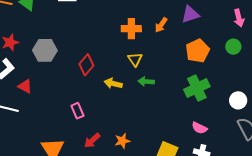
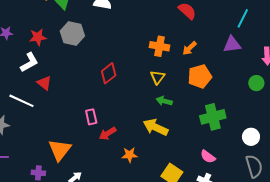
purple triangle: (190, 14) -> (232, 44), moved
gray hexagon: (45, 50) -> (72, 34), moved
orange pentagon: (198, 51) -> (200, 76), moved
yellow arrow: (113, 83) -> (155, 127), moved, size x1.4
red arrow: (92, 141) -> (108, 134), moved

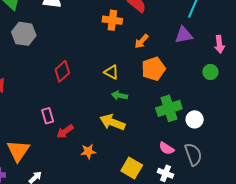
orange cross: (160, 46) -> (112, 20), moved
yellow triangle: (157, 77) -> (111, 72), turned -35
white circle: (251, 137) -> (195, 119), moved
gray semicircle: (254, 166) -> (193, 154), moved

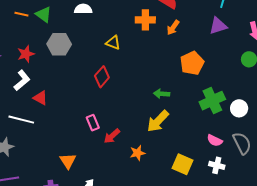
orange arrow: (142, 41) -> (173, 28), moved
yellow triangle: (111, 72) -> (113, 43), moved
yellow arrow: (112, 122) -> (158, 121), turned -60
orange triangle: (18, 151) -> (68, 161), size x0.7

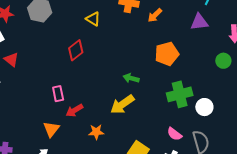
orange triangle: (68, 161) -> (51, 129), moved

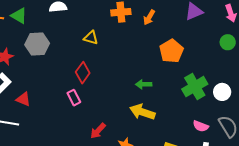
pink rectangle: (58, 94) -> (74, 98), moved
yellow arrow: (122, 104) -> (142, 112), turned 70

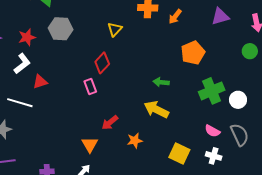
yellow triangle: (91, 38) -> (115, 29), turned 49
red triangle: (23, 99) -> (40, 82), turned -49

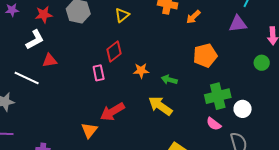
yellow triangle: (115, 29) -> (122, 15), moved
red arrow: (110, 123) -> (112, 112), size x1.4
pink semicircle: (212, 131) -> (214, 124), moved
orange star: (135, 140) -> (141, 71), moved

